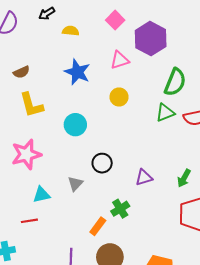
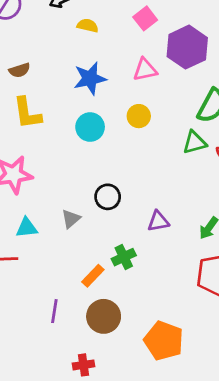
blue star: (77, 72) -> (90, 78), turned 30
cyan circle: (75, 125) -> (90, 127), moved

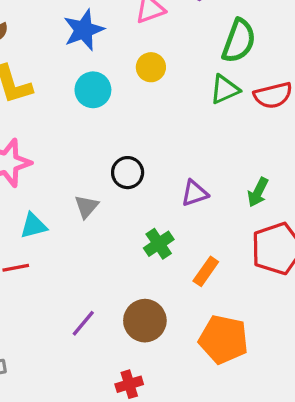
orange rectangle: (93, 276) -> (206, 271), moved
purple line: (54, 311) -> (83, 323), turned 40

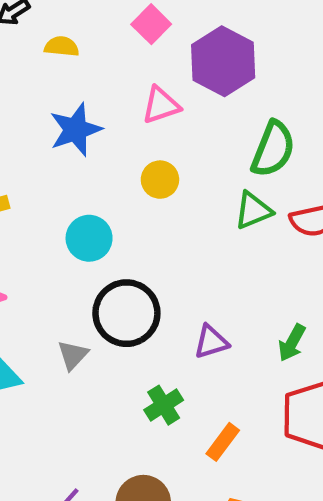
cyan circle: (93, 90) -> (89, 238), moved
black circle: (128, 173) -> (126, 313), size x1.6

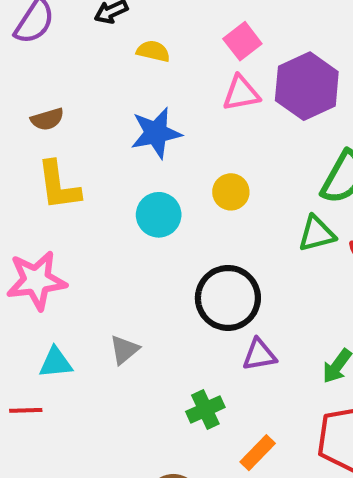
pink triangle: (161, 105) -> (241, 93), moved
cyan circle: (89, 238) -> (159, 215), moved
black circle: (126, 313) -> (228, 298), moved

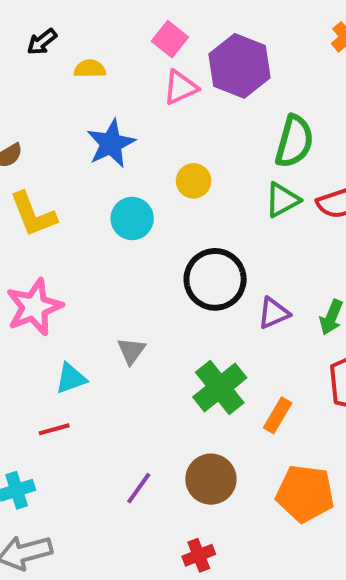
purple triangle: (259, 355) -> (274, 313), moved
green cross: (205, 409) -> (220, 387), size x1.5

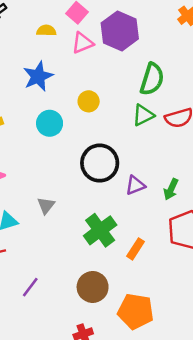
yellow semicircle: (90, 69) -> (46, 31), moved
purple line: (139, 488) -> (30, 287), moved
orange pentagon: (305, 494) -> (136, 311), moved

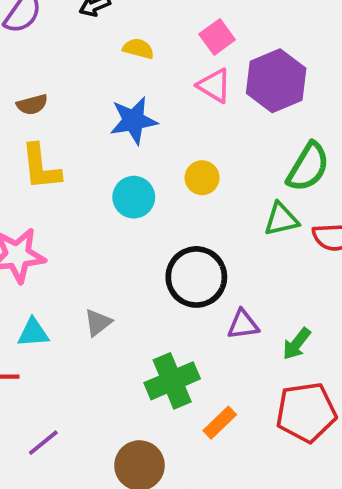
yellow semicircle: (46, 31) -> (138, 49), moved
pink triangle: (83, 43) -> (214, 86), turned 40

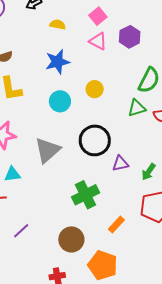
purple hexagon: (276, 81) -> (130, 37), size x0.7
gray triangle: (98, 323) -> (47, 150), moved, size x1.8
orange rectangle: (220, 423) -> (116, 224), moved

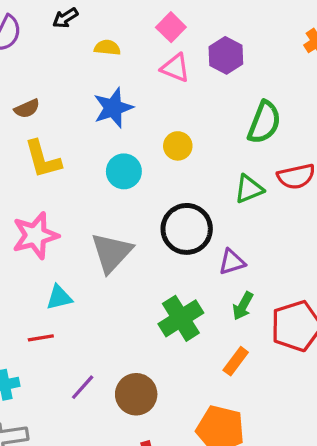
green triangle: (137, 108) -> (249, 189), moved
green arrow: (149, 172) -> (243, 306), moved
brown circle: (71, 239) -> (136, 394), moved

